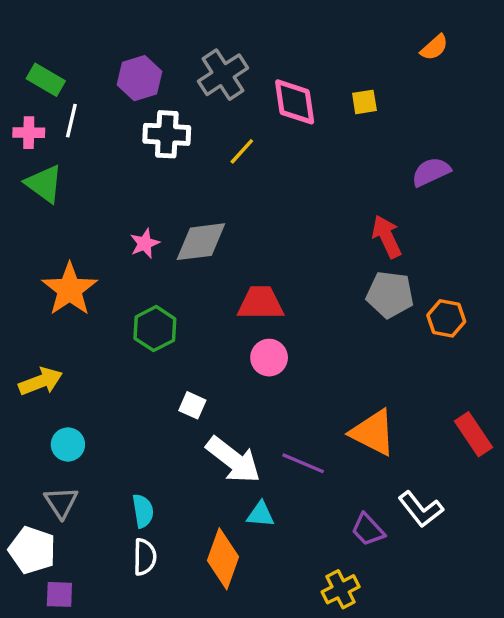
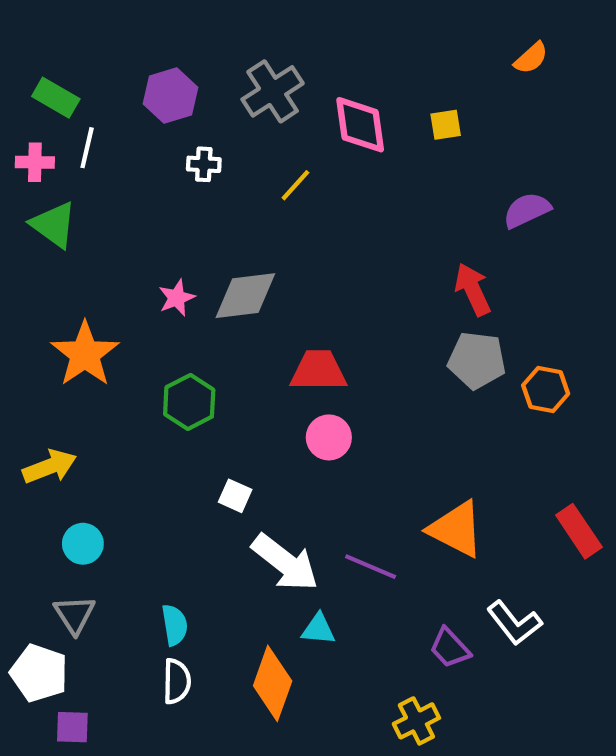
white cross: (167, 134) -> (204, 164), size x0.6

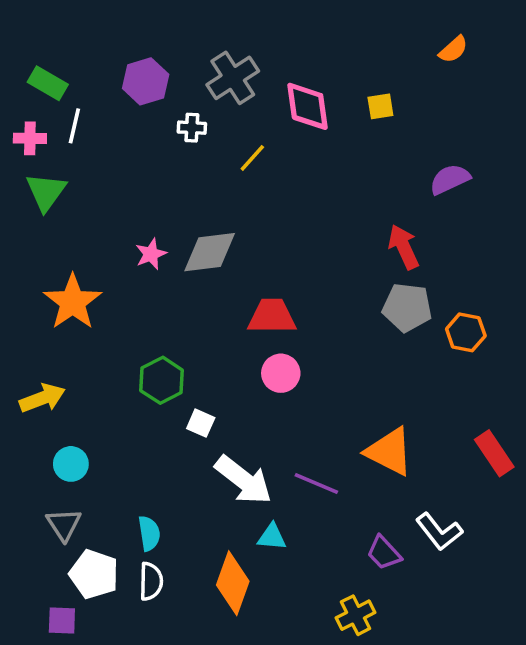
white cross: (204, 164) -> (192, 128), moved
green triangle: (54, 225) -> (46, 192), turned 30
green hexagon: (189, 402) -> (162, 380), moved
white pentagon: (39, 673) -> (94, 574), moved

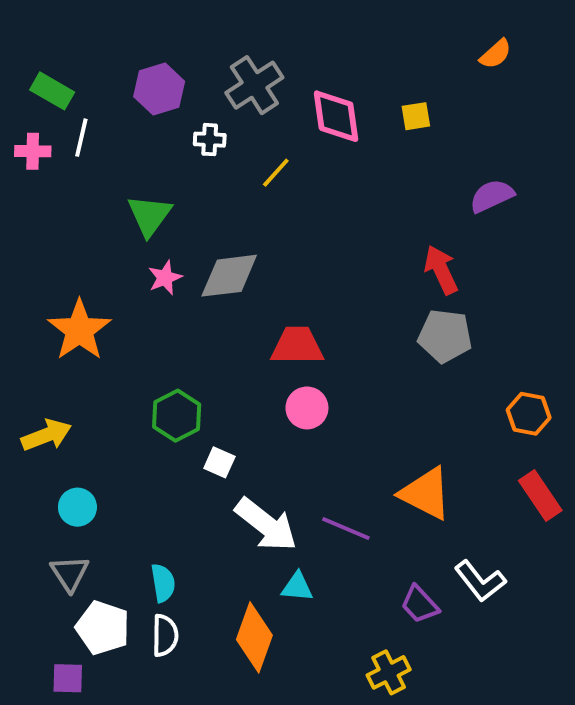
green triangle: (46, 192) -> (149, 215), moved
orange hexagon: (466, 332) -> (529, 414), moved

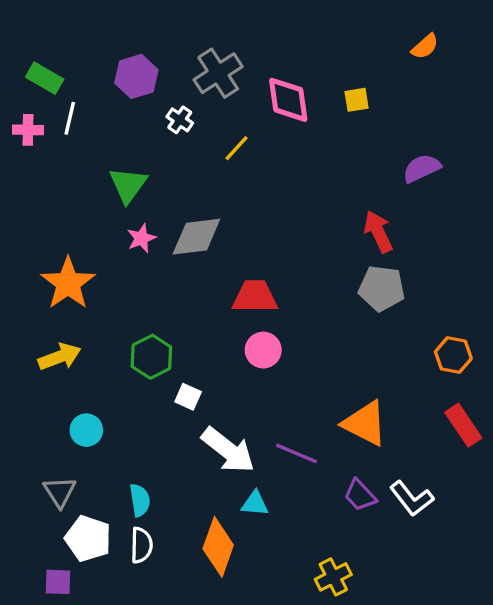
white cross: (210, 140) -> (180, 120), turned 32
yellow arrow: (46, 435) -> (60, 357), moved
cyan circle: (77, 507) -> (86, 430), moved
purple trapezoid: (420, 604) -> (360, 495), moved

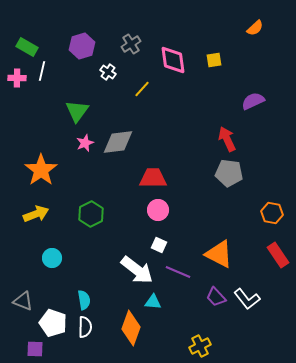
gray cross: (218, 73) -> (131, 44), size x0.7
white square: (188, 397) -> (159, 245), moved
gray triangle: (60, 492) -> (23, 301), moved, turned -35

